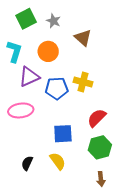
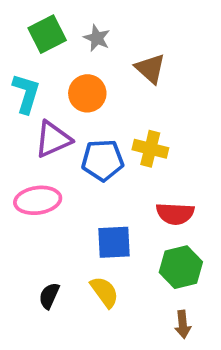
red semicircle: (97, 118) -> (175, 214), turned -132

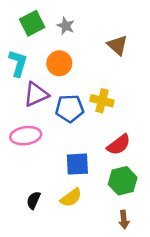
brown triangle: (150, 69) -> (117, 45), moved
red semicircle: (175, 214) -> (119, 145), turned -40
yellow semicircle: (104, 292) -> (71, 198), turned 90

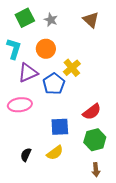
brown triangle: (117, 45) -> (91, 20), moved
yellow cross: (102, 101) -> (72, 68), moved, turned 36
blue pentagon: (70, 108) -> (54, 84), turned -30

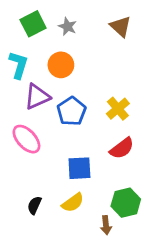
yellow cross: (72, 68) -> (118, 109), moved
pink ellipse: (20, 105) -> (26, 139), turned 55
green hexagon: (95, 140) -> (126, 203), moved
brown arrow: (96, 170) -> (106, 225), moved

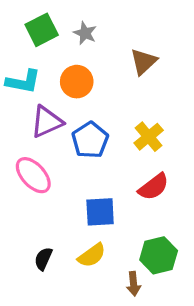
brown triangle: (120, 26) -> (144, 62), moved, turned 35
cyan L-shape: (19, 65) -> (23, 82), turned 84

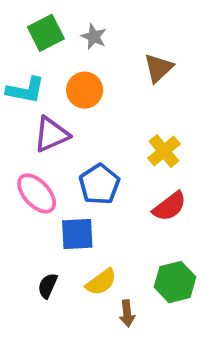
blue pentagon: (90, 140) -> (99, 184), moved
blue square: (100, 212) -> (77, 234), moved
brown arrow: (134, 284) -> (127, 313), moved

